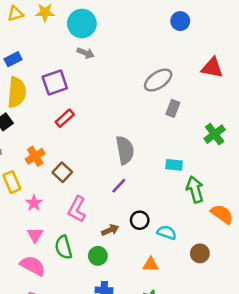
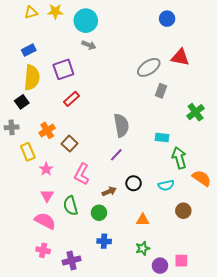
red triangle: (212, 68) -> (180, 57), moved
cyan semicircle: (167, 233) -> (166, 185), moved, turned 147

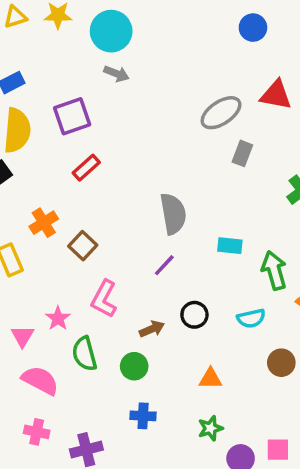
cyan rectangle: (162, 138) -> (230, 246), moved
pink star: (46, 169) -> (58, 318), moved
pink triangle: (47, 195) -> (22, 336), moved

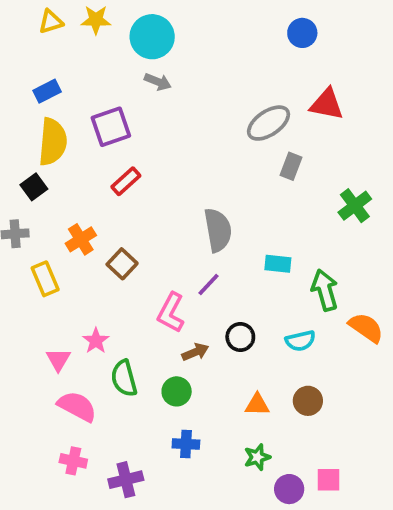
pink L-shape: (104, 299) -> (171, 313), moved
brown circle: (281, 363) -> (308, 401), moved

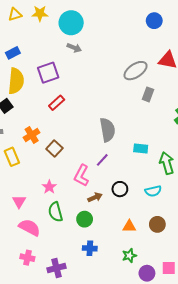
pink star: (96, 341) -> (49, 187), moved

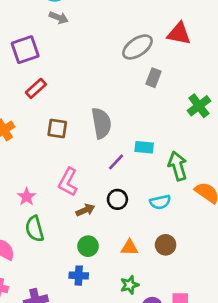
brown square: (54, 149) -> (57, 129), moved, turned -35
purple line: (102, 160) -> (116, 162), moved
green circle: (85, 219) -> (88, 246), moved

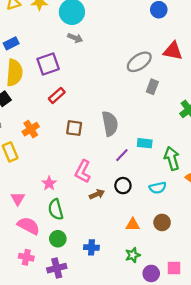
green circle: (88, 246) -> (58, 239), moved

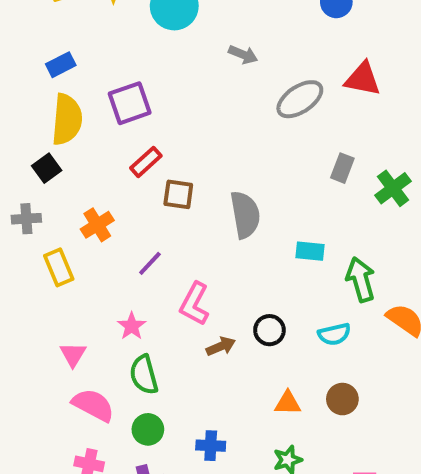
gray arrow: (75, 38) -> (243, 55), moved
gray rectangle: (152, 87) -> (342, 168), moved
brown square: (74, 128) -> (178, 194), moved
purple line: (122, 155) -> (150, 263), moved

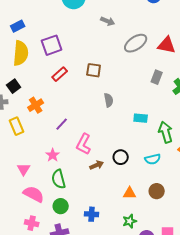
red triangle: (363, 79) -> (167, 45), moved
black square: (47, 168) -> (14, 86), moved
brown square: (178, 194) -> (94, 70), moved
gray semicircle: (245, 215) -> (109, 100), size x0.6

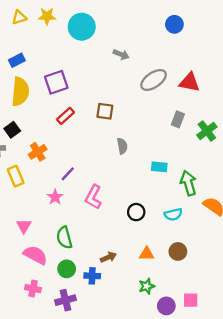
pink star: (53, 155) -> (55, 197), moved
brown arrow: (97, 165) -> (108, 257), moved
blue cross: (92, 214) -> (92, 276), moved

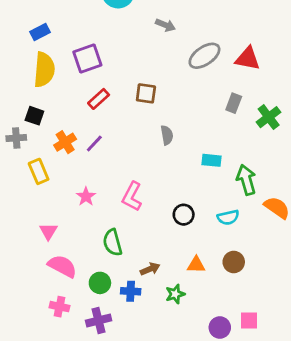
black square: (12, 130) -> (34, 116), turned -35
purple line: (68, 174) -> (94, 144), moved
green semicircle: (64, 238) -> (112, 242), moved
green star: (147, 286) -> (175, 294), moved

